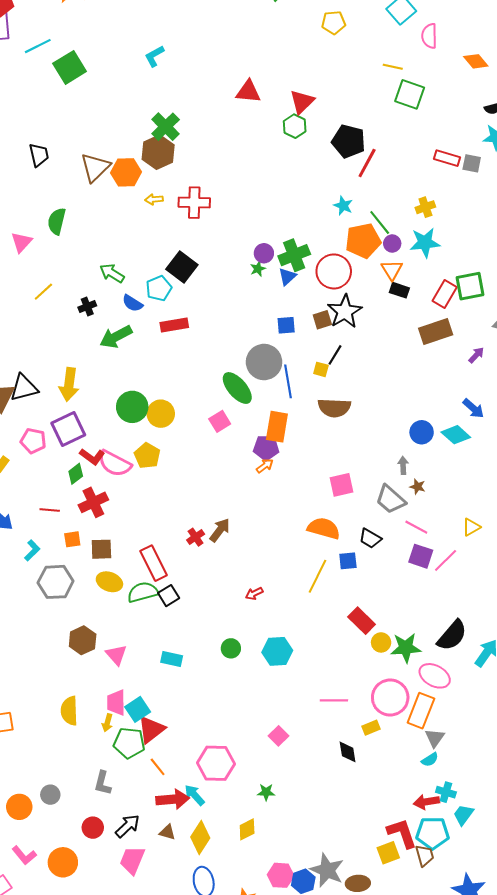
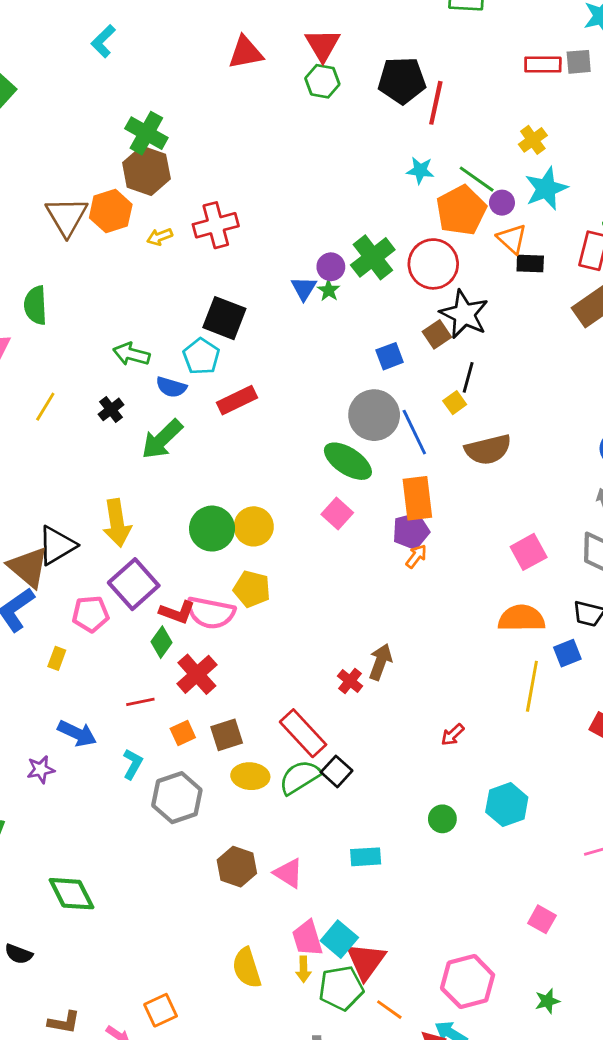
blue triangle: (287, 277) -> (304, 288), moved
yellow square: (321, 369) -> (455, 403), turned -35

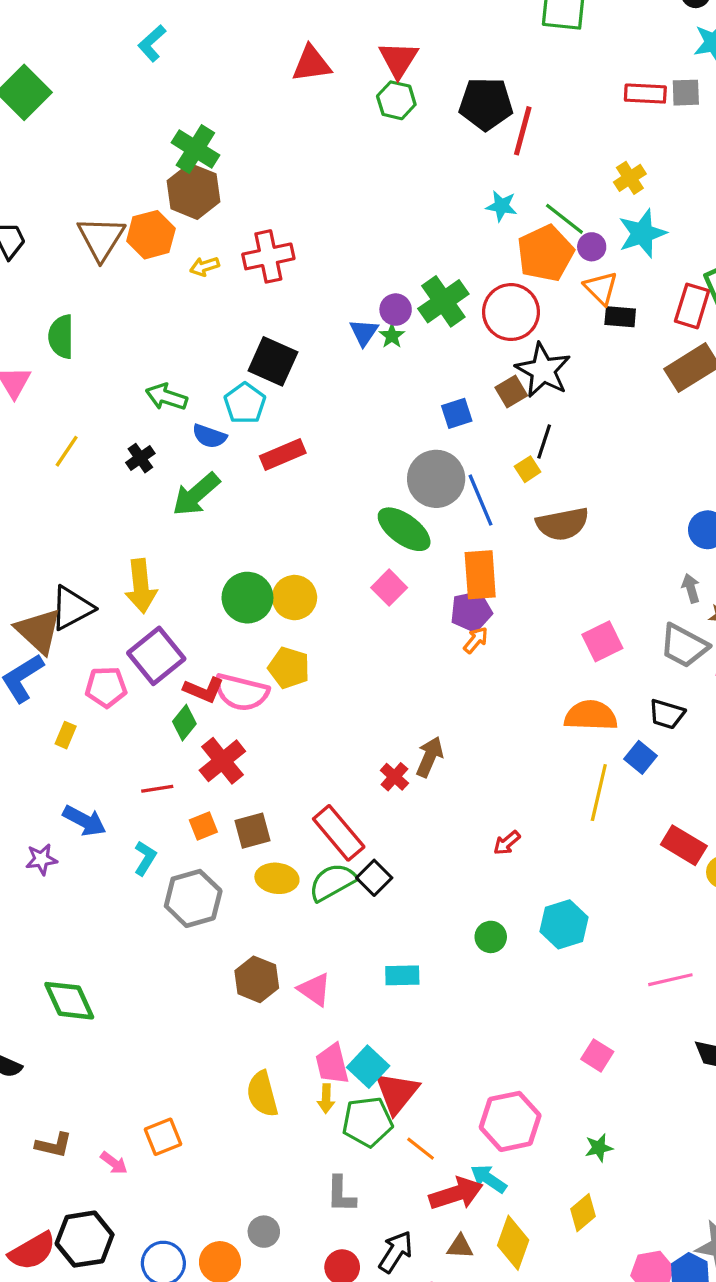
blue square: (567, 653) -> (641, 757), turned -32

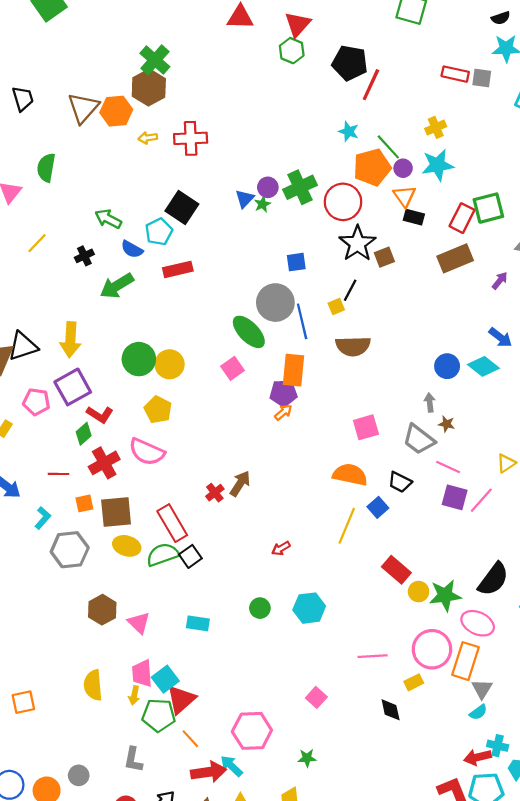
brown square: (511, 391) -> (384, 257), moved
pink semicircle: (241, 692) -> (147, 452), moved
brown square: (252, 831) -> (116, 512), size x1.4

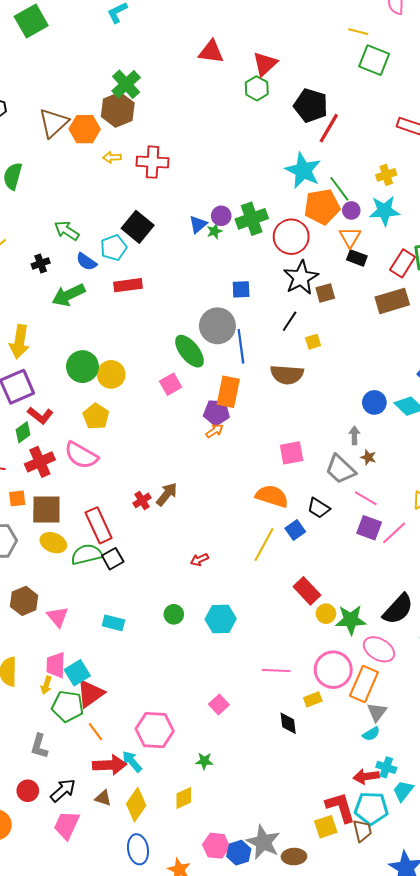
cyan star: (349, 131) -> (303, 170), size x1.8
yellow square: (336, 306) -> (313, 342), moved

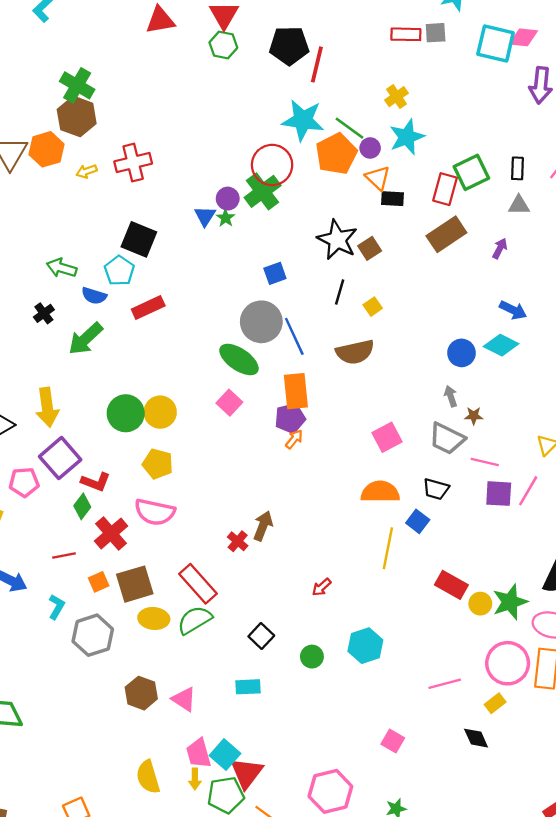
red circle: (291, 237) -> (272, 165), moved
black square: (113, 559) -> (261, 636), moved

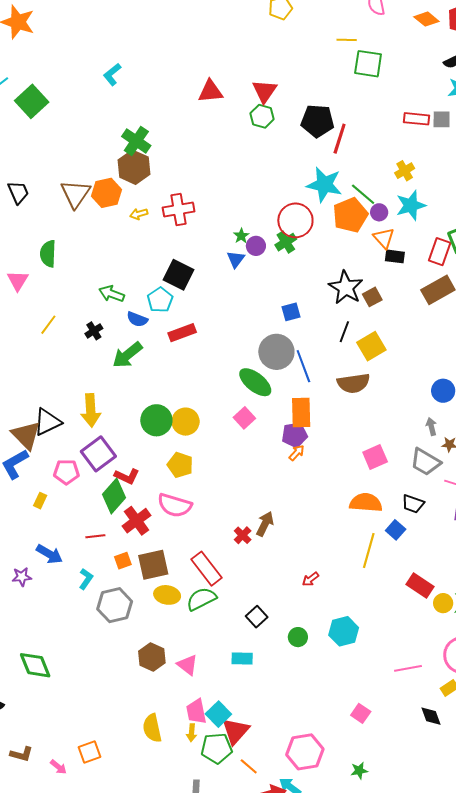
green cross: (263, 191) -> (286, 242), size x0.7
green star: (226, 218) -> (241, 236), moved
yellow square: (373, 307) -> (371, 346), size x1.8
green diamond: (82, 506) -> (114, 496), size x1.6

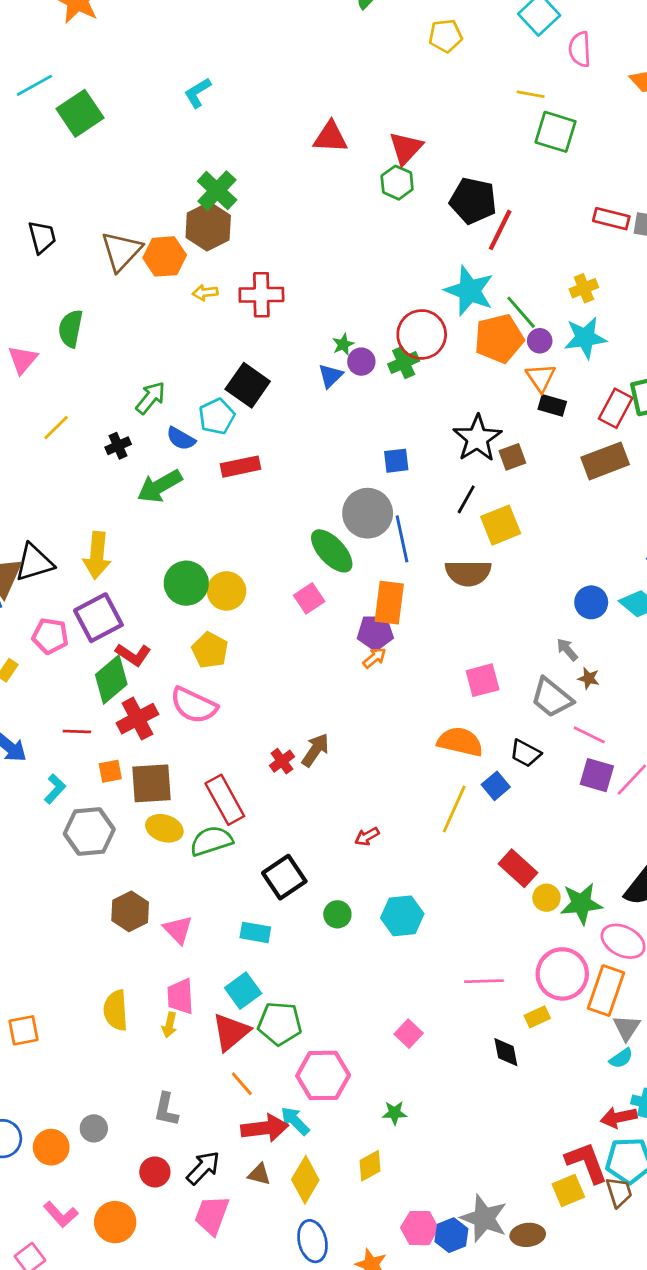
green arrow: (112, 294) -> (151, 398), turned 100
gray arrow: (431, 427) -> (567, 650), turned -36
black square: (257, 617) -> (284, 877), size x1.4
cyan square: (218, 714) -> (243, 991), moved
green pentagon: (217, 748) -> (280, 1024), moved

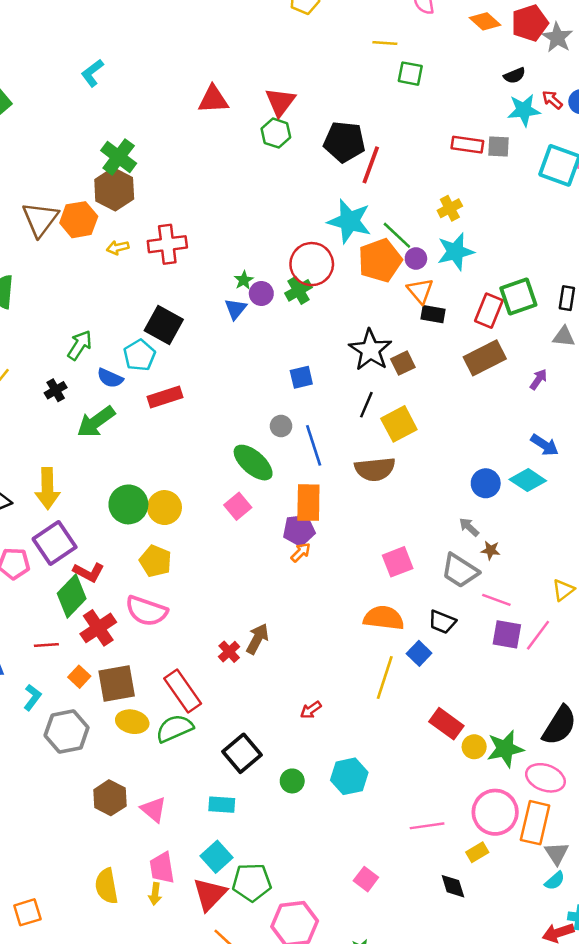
green square: (556, 132) -> (410, 74), size x0.7
gray circle: (368, 513) -> (281, 426), size x0.5
orange square: (110, 771) -> (79, 677), turned -30

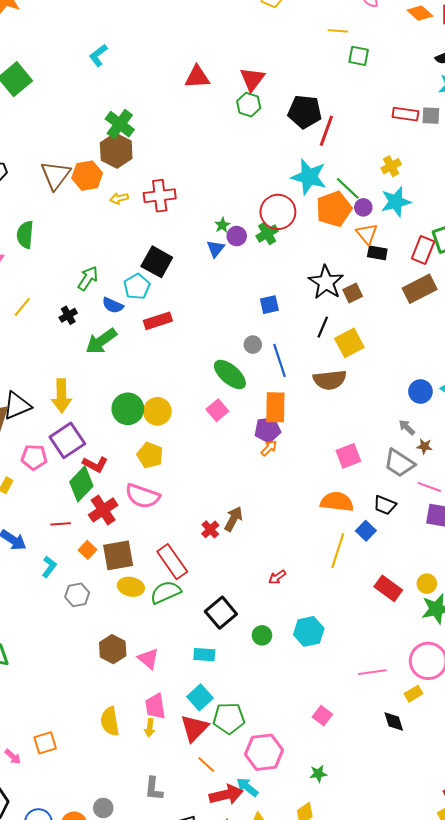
gray hexagon: (67, 732) -> (77, 595), size x0.7
yellow circle: (474, 747) -> (427, 584), moved

